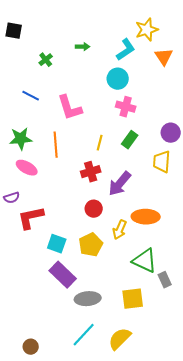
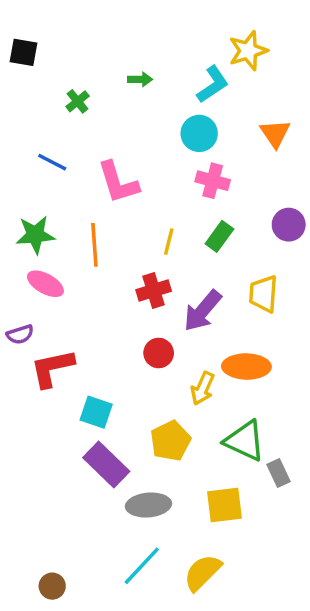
orange triangle: (164, 57) -> (275, 133), moved
yellow trapezoid: (162, 162) -> (263, 294), moved
yellow pentagon: (91, 245) -> (170, 441), moved

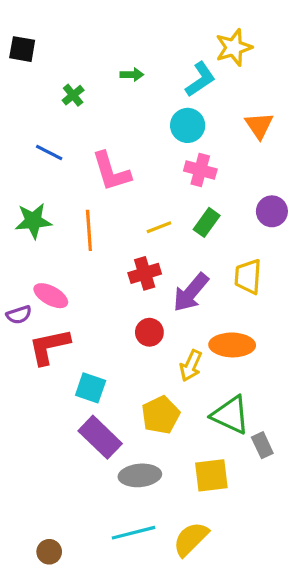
yellow line: (169, 242) -> (159, 227), turned 55
pink ellipse: (45, 284) -> (51, 296), moved
cyan line: (142, 566) -> (133, 533), turned 33

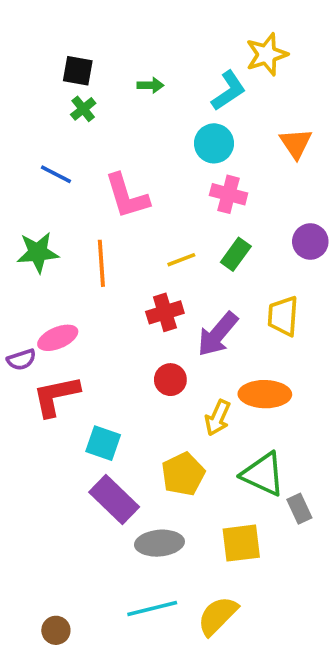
black square: (22, 49) -> (78, 71), moved
pink ellipse: (51, 296) -> (58, 338), turned -52

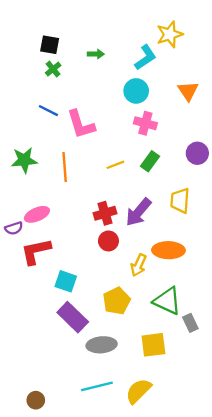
blue line: (56, 174) -> (48, 111), moved
red cross: (165, 312) -> (105, 213), moved

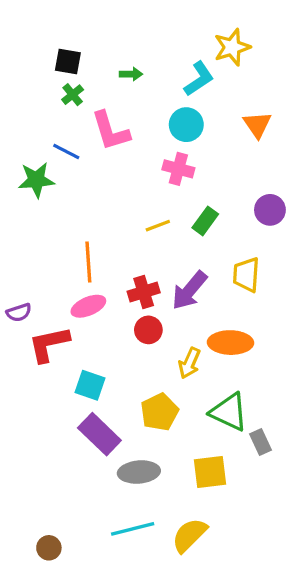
pink cross: (145, 123) -> (178, 169), moved
pink L-shape: (81, 124) -> (110, 131), moved
green star: (24, 160) -> (36, 180), moved
orange line: (65, 167) -> (88, 262), moved
pink ellipse: (37, 214) -> (88, 306), moved

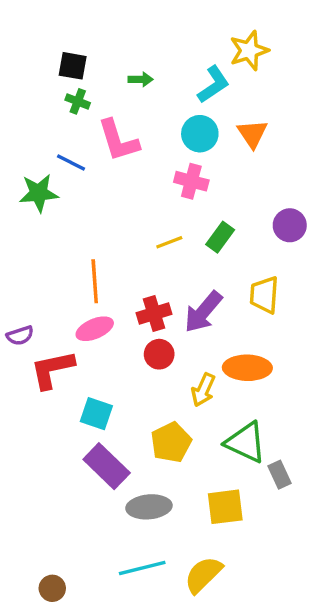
green cross: (73, 95) -> (78, 101), turned -30
orange triangle: (257, 125) -> (252, 134), moved

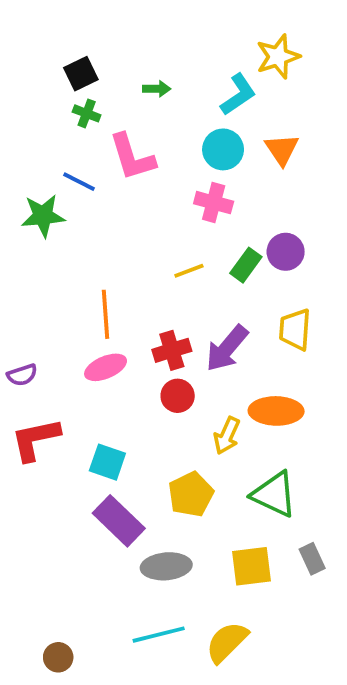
black square: (73, 66) -> (81, 74), turned -36
purple circle: (290, 225) -> (286, 252), moved
red L-shape: (52, 369) -> (35, 439), moved
gray rectangle: (280, 475) -> (312, 559), moved

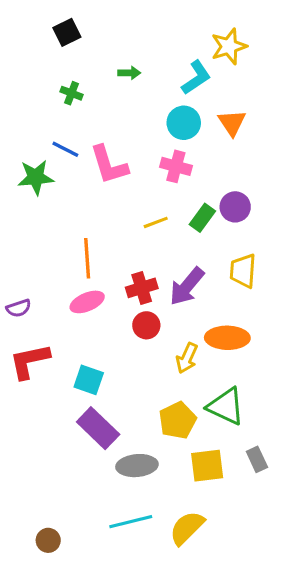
black square: (81, 74) -> (67, 32), moved
pink L-shape: (132, 157) -> (109, 165), moved
yellow pentagon: (191, 494) -> (177, 420), moved

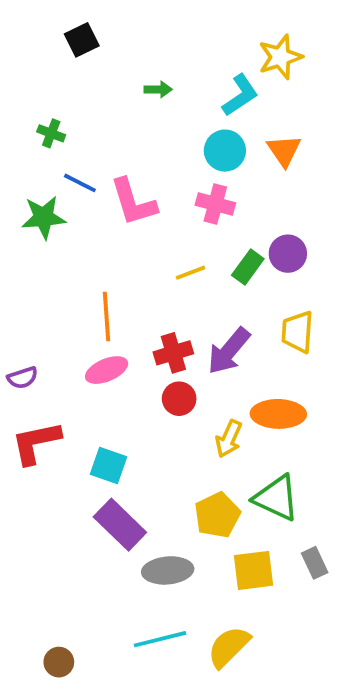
green cross: (72, 93) -> (51, 133), moved

